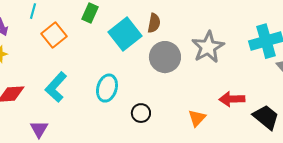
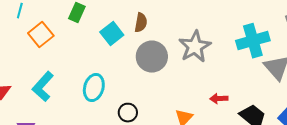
cyan square: (125, 34) -> (112, 34), size x0.7
red arrow: (232, 99) -> (219, 99), size x0.7

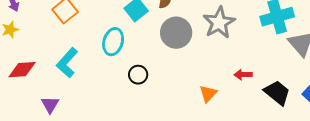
cyan ellipse: (94, 88) -> (113, 42), moved
black circle: (128, 113) -> (138, 75), moved

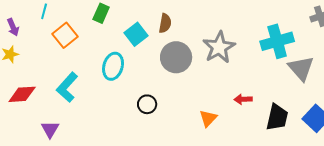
black circle: (138, 75) -> (147, 104), moved
black trapezoid: (277, 93) -> (277, 117), turned 64

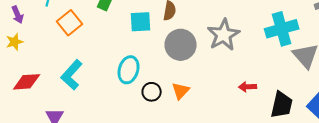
cyan square: (136, 34) -> (141, 22), turned 35
cyan ellipse: (113, 66) -> (129, 70), moved
orange triangle: (208, 118) -> (181, 91), moved

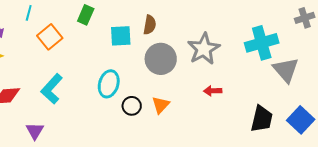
red arrow: (248, 87) -> (213, 91), moved

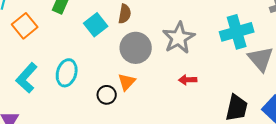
cyan square: (121, 36) -> (96, 25), turned -35
cyan ellipse: (109, 84) -> (67, 73), moved
orange triangle: (161, 105) -> (127, 82), moved

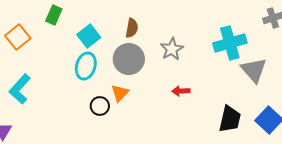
brown semicircle: (125, 14) -> (132, 28), moved
gray star: (179, 38) -> (172, 49), size x0.7
cyan ellipse: (67, 73) -> (86, 66), moved

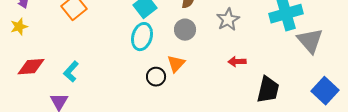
gray circle: (129, 59) -> (185, 30), size x0.7
cyan L-shape: (20, 89) -> (71, 72), moved, size x0.7
black trapezoid: (230, 119) -> (268, 90), moved

